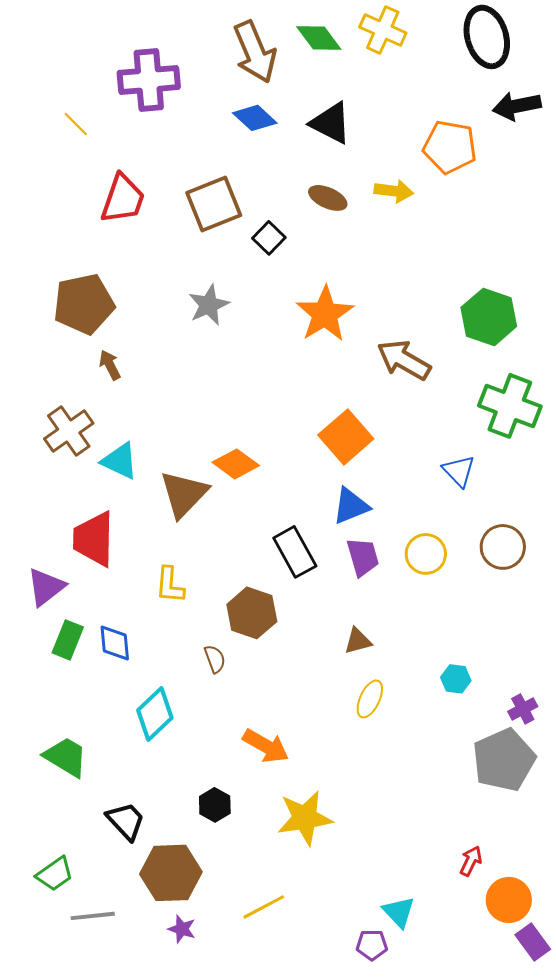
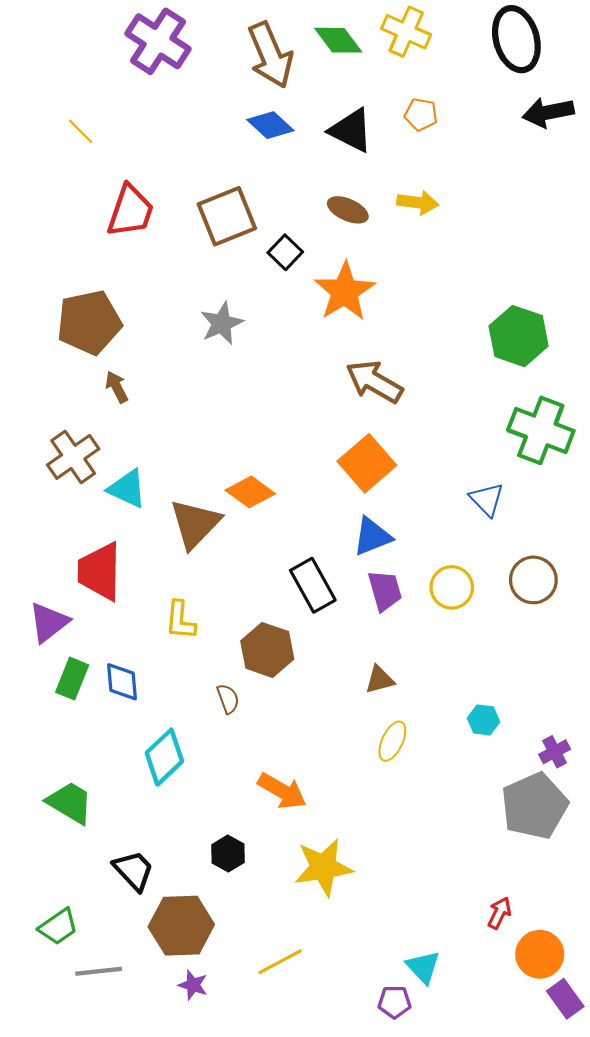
purple cross: (149, 80) -> (158, 41), moved, turned 38
orange pentagon: (450, 147) -> (421, 114), moved, size x0.6
orange star: (325, 314) -> (345, 292), moved
brown arrow: (404, 360) -> (374, 382), moved

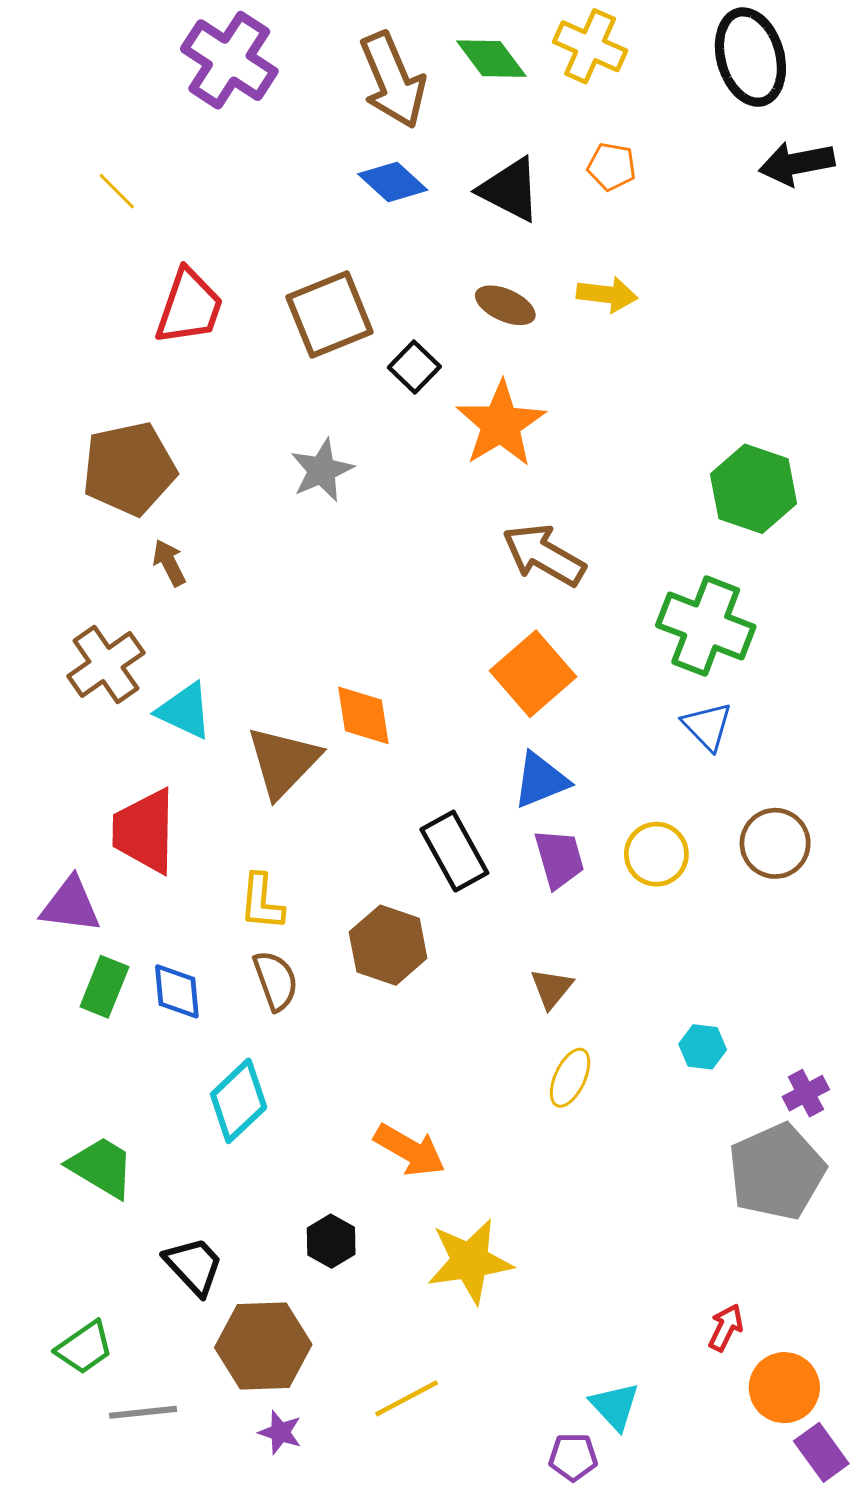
green cross: (541, 430) -> (706, 626), moved
orange diamond: (250, 492) -> (363, 715), turned 45
purple triangle: (49, 622) -> (70, 905), turned 45
brown triangle: (380, 680) -> (552, 988), turned -36
brown semicircle: (228, 699) -> (276, 981), moved, size x1.4

